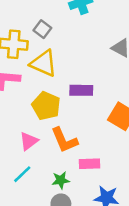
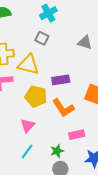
gray square: (42, 29) -> (42, 38), moved
orange L-shape: (64, 140) -> (63, 108), moved

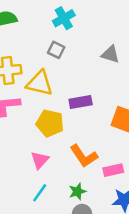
orange L-shape: (63, 108) -> (84, 156), moved
pink rectangle: (77, 135) -> (113, 170), moved

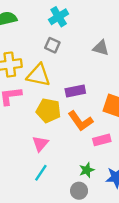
orange L-shape: (84, 156) -> (80, 121), moved
pink rectangle: (113, 170) -> (102, 140), moved
green star: (77, 191) -> (87, 170), moved

